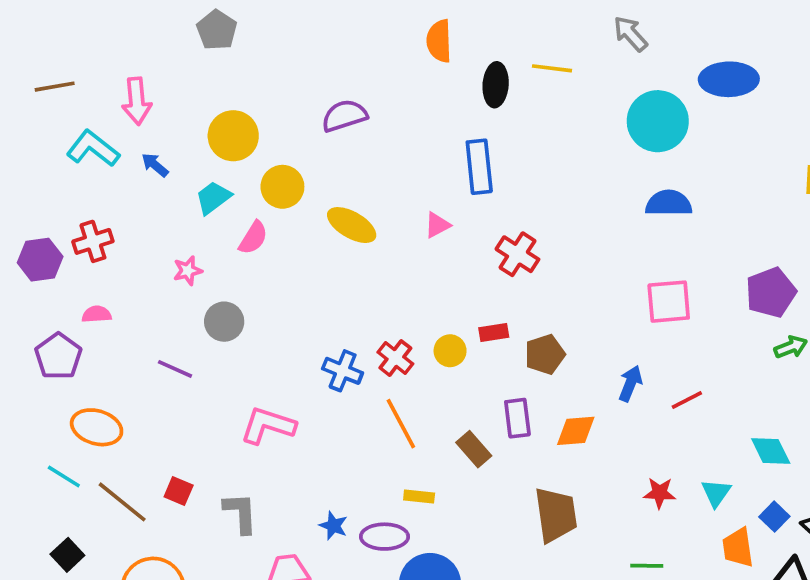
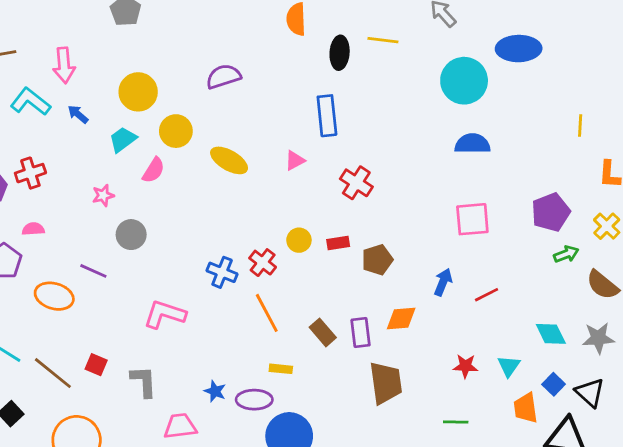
yellow circle: (450, 351) -> (299, 240), moved
purple rectangle: (517, 418) -> (361, 332), moved
orange ellipse: (97, 427) -> (54, 296), moved

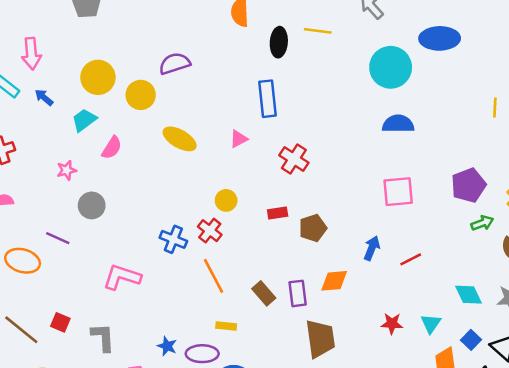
yellow circle: (176, 131) -> (141, 95), moved
yellow circle: (299, 240) -> (226, 200), moved

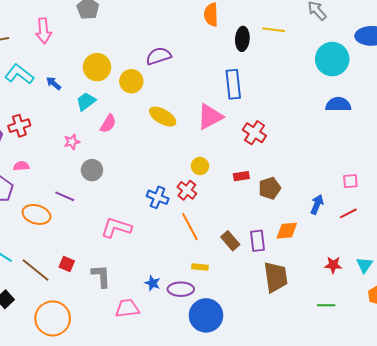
pink arrow: (31, 53) -> (44, 31), moved
pink triangle: (239, 139) -> (210, 117), size x1.8
pink square: (398, 192) -> (350, 181), moved, size x0.6

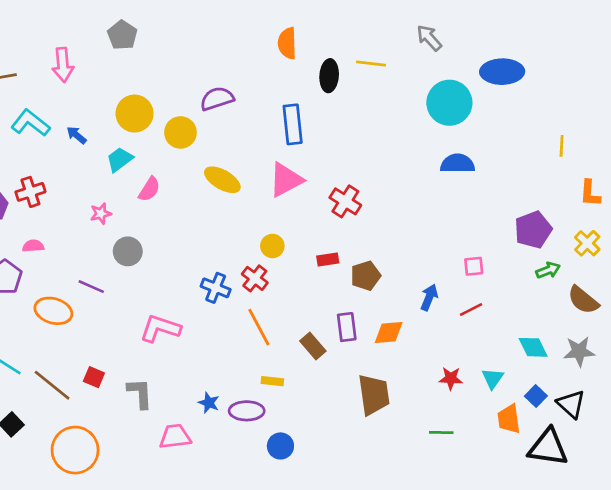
blue rectangle: (233, 84) -> (293, 124), moved
purple rectangle: (257, 241) -> (347, 327), moved
blue circle: (206, 315) -> (280, 446), size x0.6

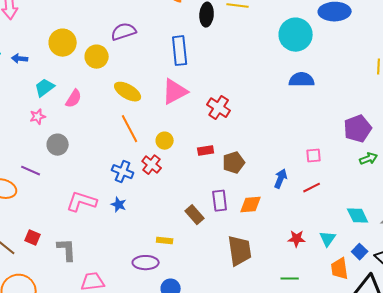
blue arrow: (76, 135) -> (20, 59), turned -35
cyan trapezoid: (120, 159) -> (45, 88), moved
orange line: (259, 327) -> (130, 129), moved
blue star: (209, 403) -> (119, 205), moved

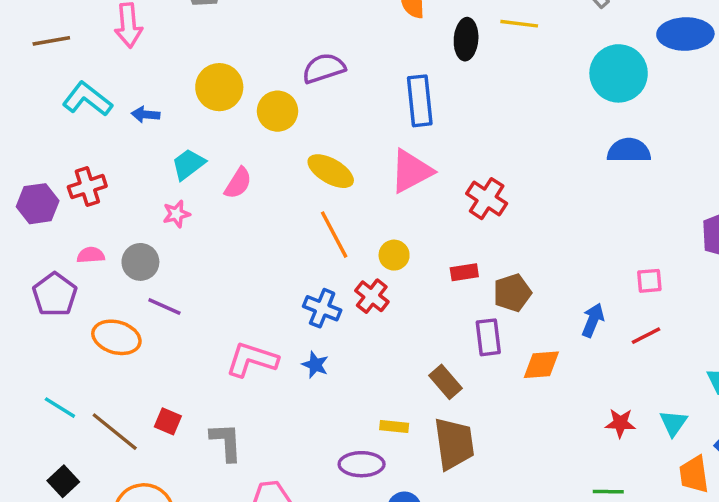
gray circle: (58, 145) -> (140, 262), moved
purple rectangle: (220, 201) -> (488, 337), moved
brown trapezoid: (240, 251) -> (454, 444), moved

